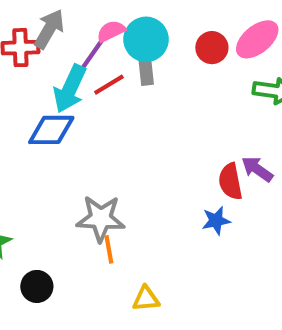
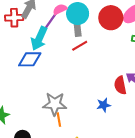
red circle: (212, 48) -> (111, 18), size x1.5
red line: (109, 85) -> (80, 46), moved
blue star: (216, 221) -> (104, 105), moved

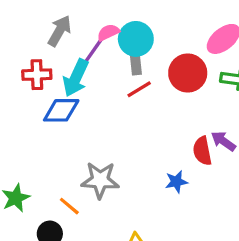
red cross: (14, 18) -> (37, 75), moved
red circle: (111, 18) -> (188, 73), moved
orange line: (59, 120) -> (69, 206), moved, turned -40

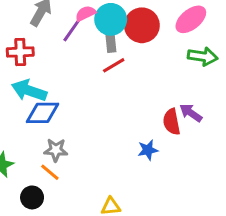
red circle: (188, 73) -> (142, 25), moved
cyan arrow: (76, 78) -> (29, 91), moved, turned 84
blue diamond: (61, 110) -> (42, 113), moved
gray star: (100, 180) -> (56, 150), moved, size x0.7

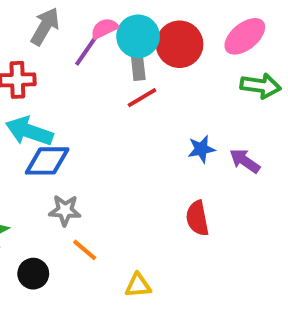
red semicircle: (172, 122) -> (197, 218), moved
blue star: (148, 150) -> (201, 149), moved
orange line: (50, 172) -> (85, 250), moved

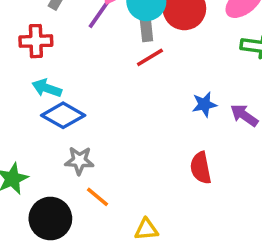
cyan arrow: (29, 131) -> (47, 88), size x0.7
blue diamond: (47, 161) -> (63, 115), turned 30
black circle: (33, 274) -> (50, 219), size x1.5

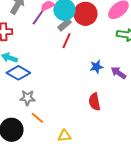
gray rectangle: (146, 28) -> (64, 25), turned 56
red line: (150, 57) -> (66, 41), turned -35

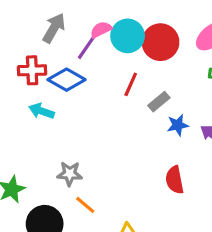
gray rectangle: (64, 25) -> (159, 102), moved
blue diamond: (18, 73) -> (67, 80), moved

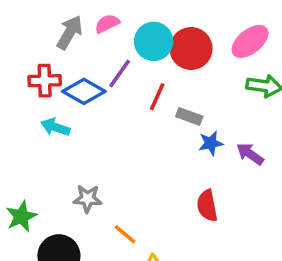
pink semicircle: (101, 30) -> (107, 24), moved
purple line: (87, 47) -> (120, 74), moved
gray rectangle: (159, 102) -> (189, 116), turned 60
orange line: (85, 205) -> (125, 234), moved

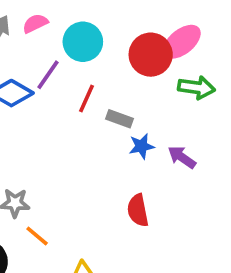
red circle: (191, 49) -> (151, 55), moved
orange line: (125, 234) -> (37, 236), moved

